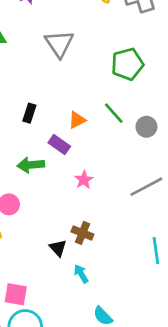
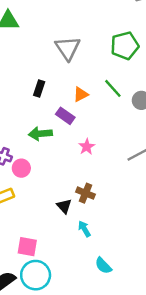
gray triangle: (59, 44) -> (68, 48), moved

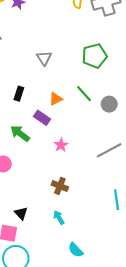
gray triangle: (68, 48) -> (44, 58), size x0.7
green arrow: (40, 134) -> (20, 134), turned 42
black triangle: (64, 206) -> (21, 213), moved

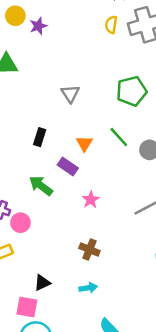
orange triangle: (56, 99) -> (84, 143), turned -32
black triangle: (21, 213) -> (42, 283), turned 48
cyan arrow: (59, 217) -> (88, 288), turned 112

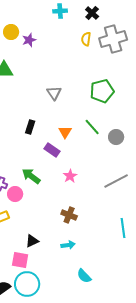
green arrow: (41, 186) -> (31, 176), moved

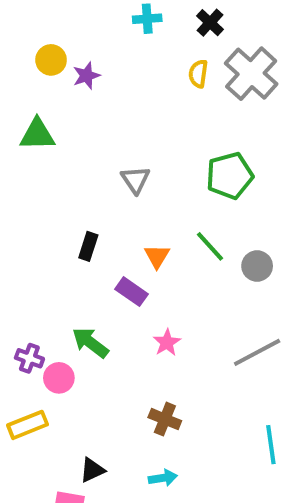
gray cross: (113, 39) -> (251, 74), turned -32

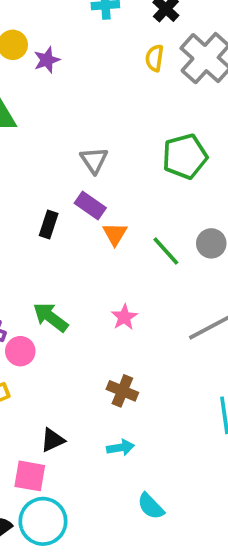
green line: (210, 246) -> (166, 251), moved
purple rectangle: (131, 292) -> (90, 206), moved

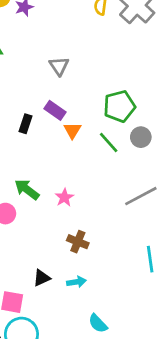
green pentagon: (185, 156) -> (119, 106), moved
gray triangle: (94, 160) -> (59, 66), moved
pink star: (124, 317) -> (64, 197), moved
black triangle: (52, 440) -> (42, 278), moved

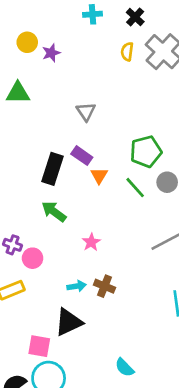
black rectangle: (25, 124) -> (53, 169), size x1.6
green arrow: (27, 189) -> (54, 212), moved
black triangle: (42, 278) -> (69, 322), size x1.6
cyan arrow: (76, 282) -> (77, 286), moved

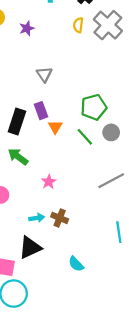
purple star: (51, 53) -> (27, 28), moved
purple rectangle: (82, 156) -> (41, 111), turned 35
cyan semicircle: (124, 367) -> (76, 264), moved

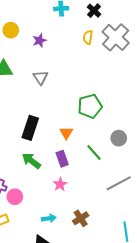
gray triangle: (44, 74) -> (41, 77), moved
green pentagon: (94, 107) -> (90, 106), moved
purple rectangle: (41, 111) -> (62, 159), moved
green line: (85, 137) -> (94, 153), moved
brown cross: (60, 218) -> (81, 218), moved, turned 35

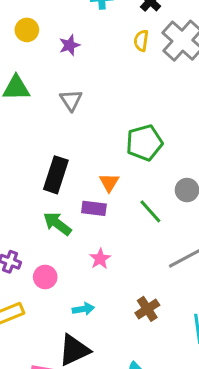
purple rectangle: (62, 159) -> (94, 208), moved, turned -63
pink circle: (15, 197) -> (45, 277), moved
brown cross: (81, 218) -> (147, 309), moved

